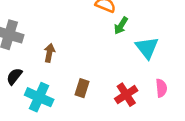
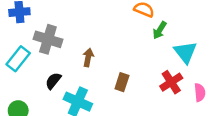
brown rectangle: (82, 88) -> (122, 82), moved
red cross: (126, 95) -> (171, 82), moved

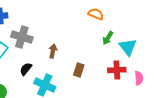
green arrow: (160, 30) -> (108, 38), moved
red cross: (171, 82) -> (117, 70), turned 30

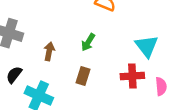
green arrow: (108, 38) -> (88, 42), moved

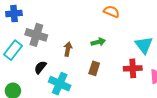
green arrow: (88, 42) -> (98, 42), turned -136

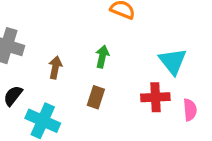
green arrow: (98, 42) -> (102, 57), turned -64

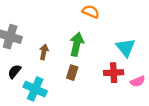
green arrow: (102, 57) -> (77, 44), size x1.5
pink semicircle: (190, 110) -> (138, 81), turned 72

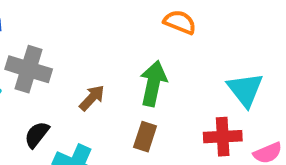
brown arrow: (44, 52) -> (92, 98), turned 32

